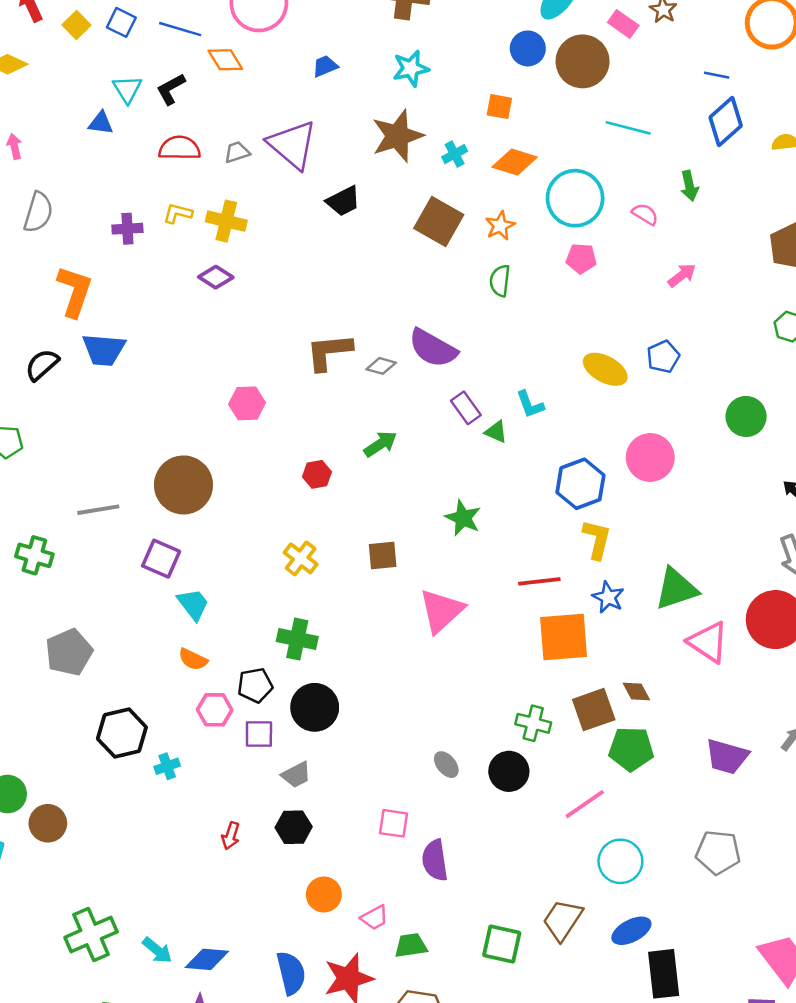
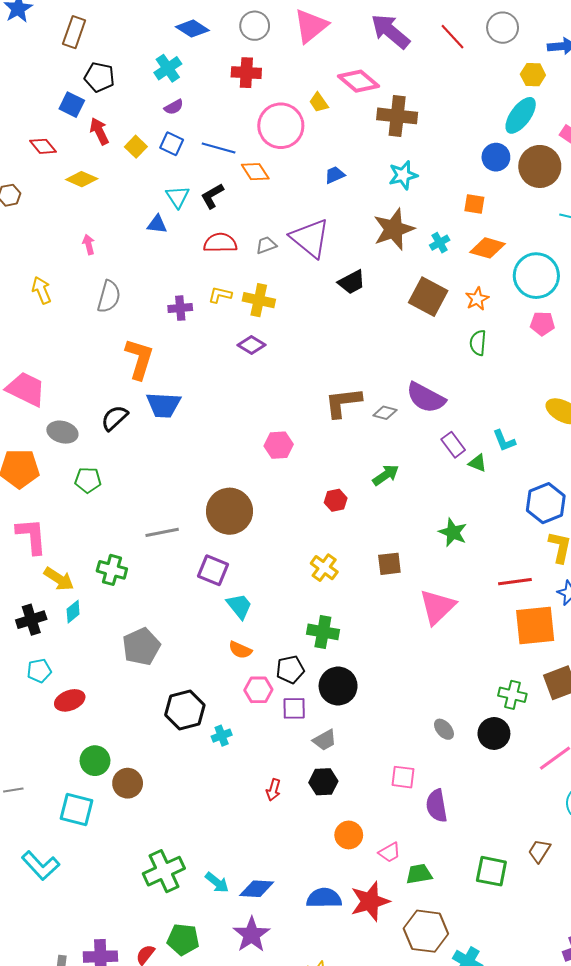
brown trapezoid: (563, 920) -> (539, 851), size x0.7
blue semicircle: (291, 973) -> (324, 898), turned -76

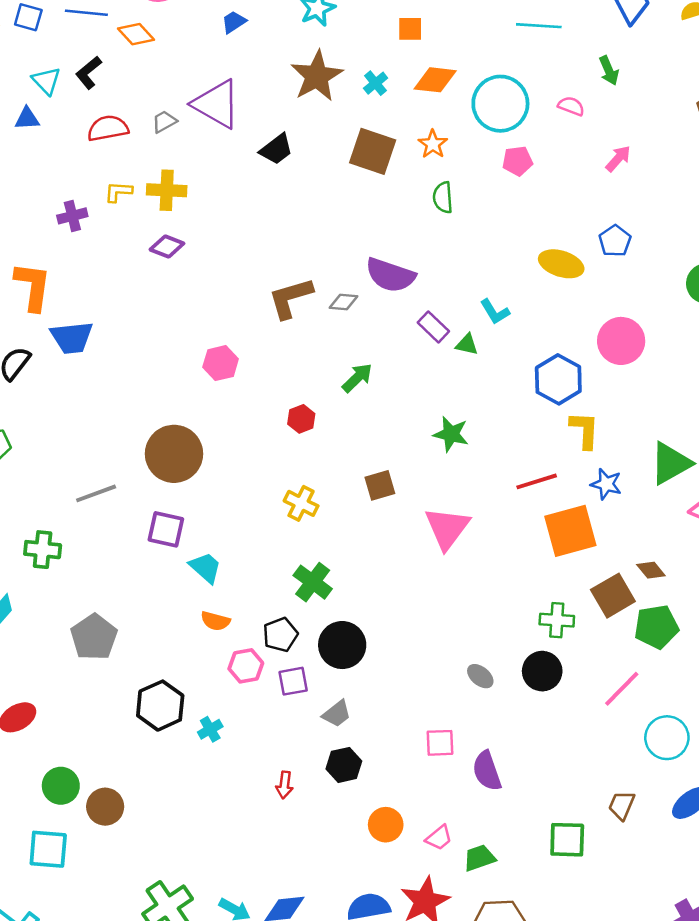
green cross: (323, 632) -> (313, 582), turned 36

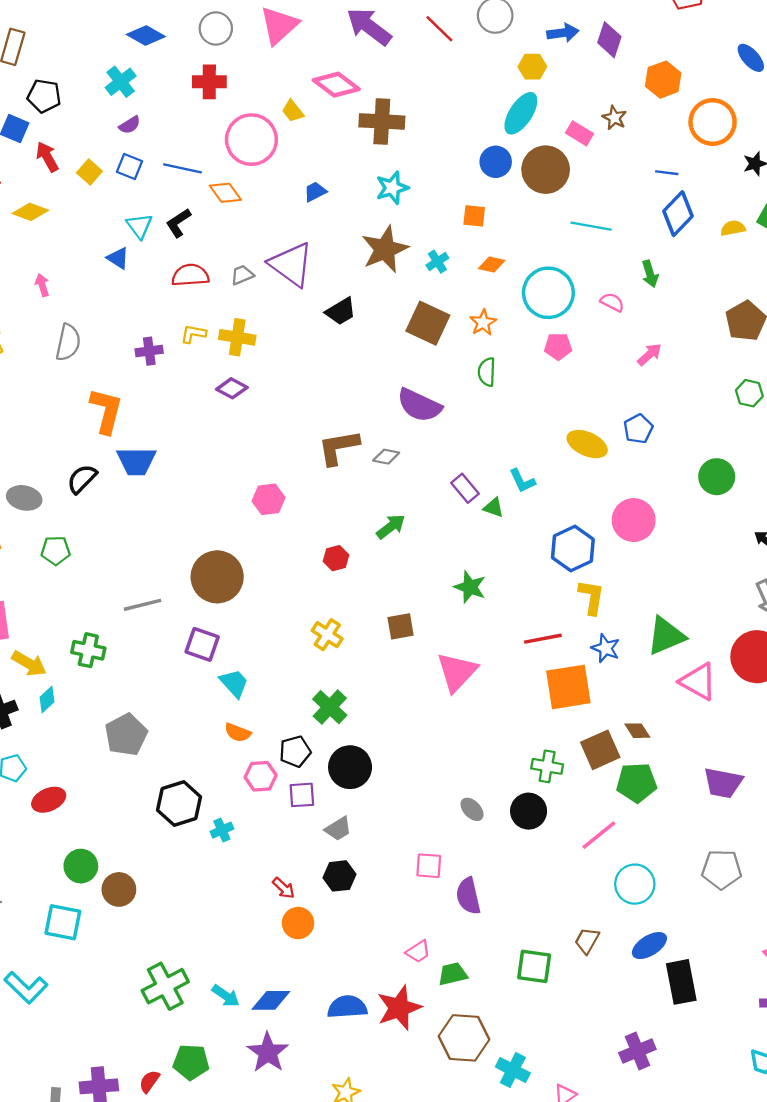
orange diamond: (435, 80) -> (492, 265), size x0.7
blue triangle: (27, 118) -> (118, 258), turned 30
purple semicircle: (390, 275) -> (419, 405), moved
red arrow: (285, 785) -> (284, 888), turned -60
orange circle: (386, 825) -> (298, 923), moved

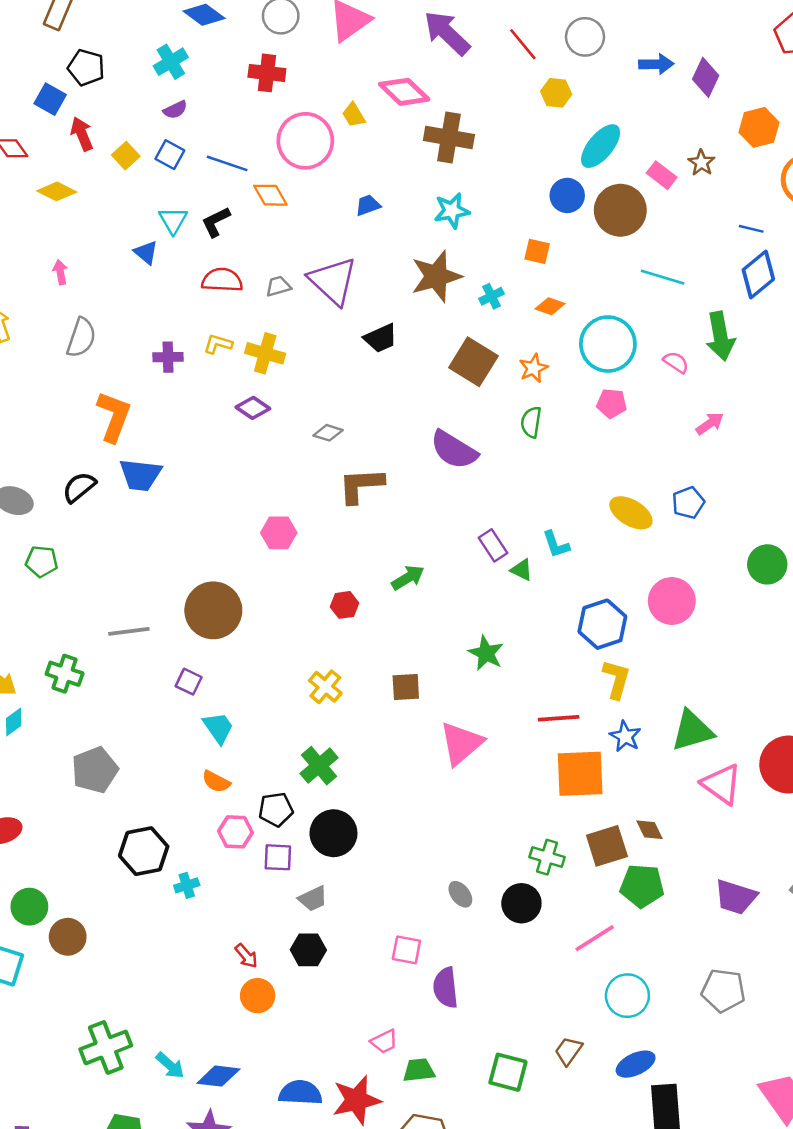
yellow hexagon: (532, 67) -> (556, 93), moved
green arrow: (650, 274) -> (720, 336), size x1.6
gray diamond: (386, 457) -> (328, 433), moved
purple square: (202, 644) -> (189, 682), size x0.7

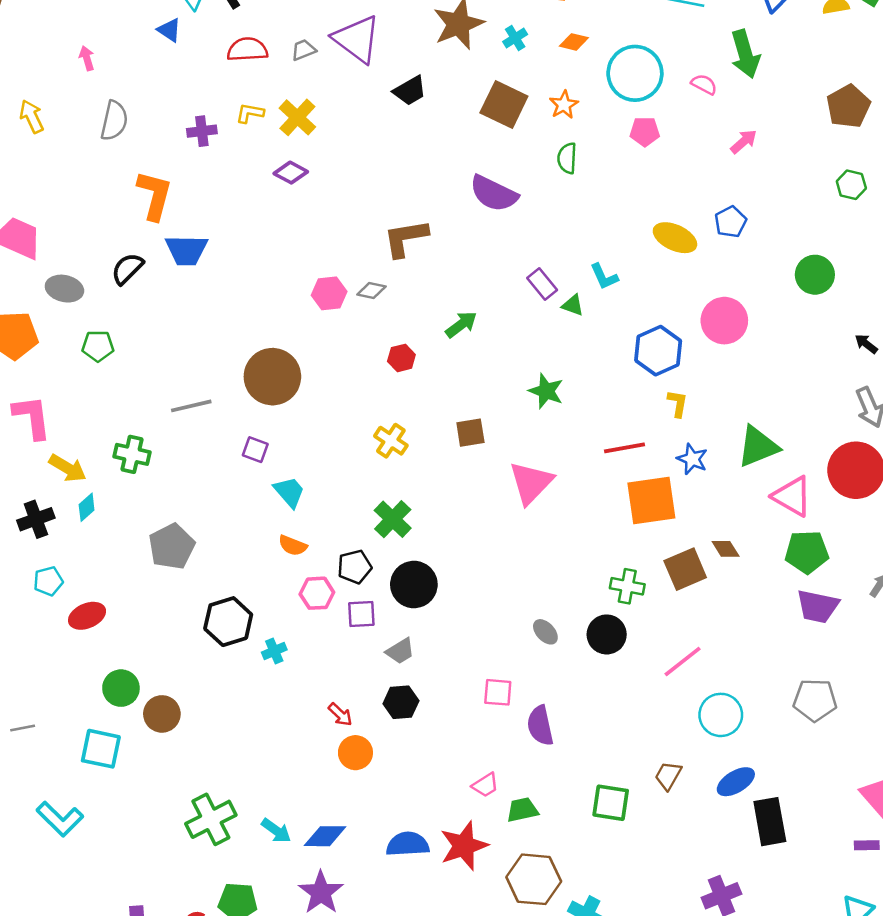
yellow cross: (265, 353) -> (297, 117), turned 33
gray diamond: (328, 433) -> (371, 290), moved
yellow L-shape: (616, 679) -> (678, 403), size x0.7
green pentagon: (642, 886) -> (807, 552), moved

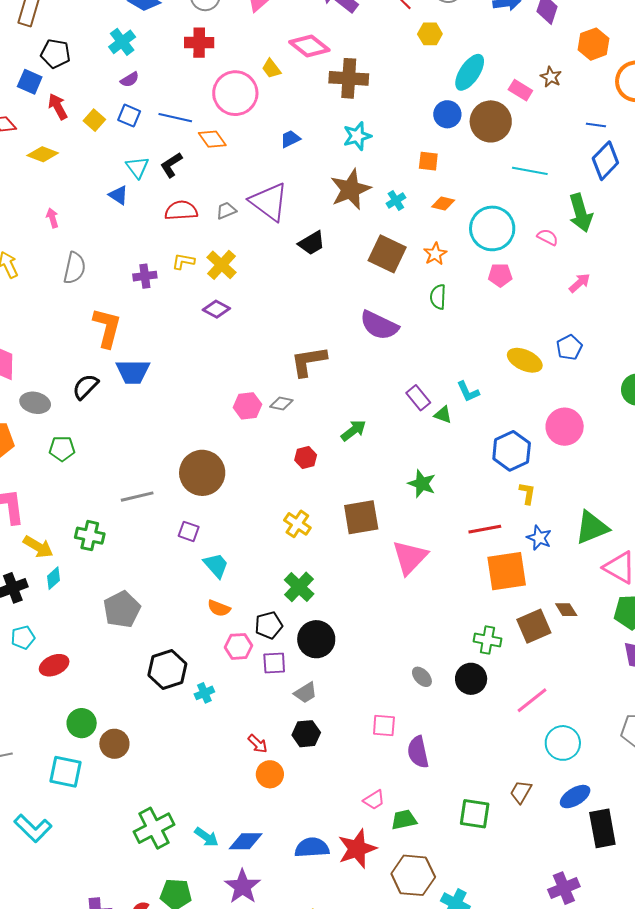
brown square: (470, 433) -> (361, 517), size x1.5

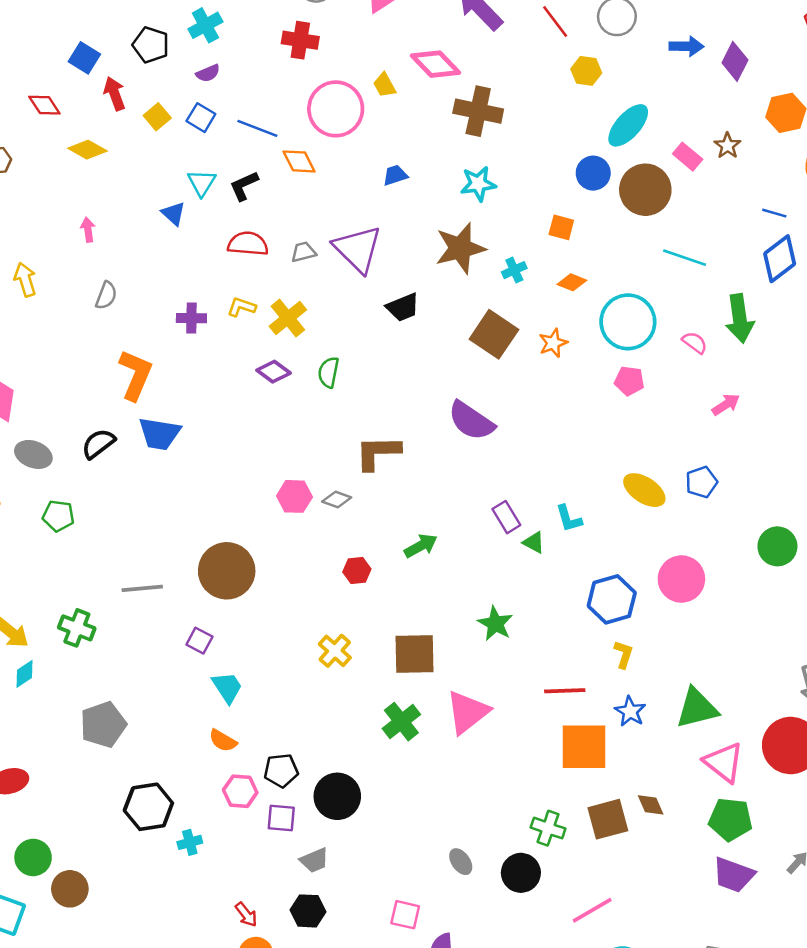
black pentagon: (55, 54) -> (151, 45), moved
gray semicircle: (74, 268) -> (106, 295), size x0.7
green semicircle: (438, 297) -> (329, 372), moved
green cross: (299, 587) -> (401, 722), moved

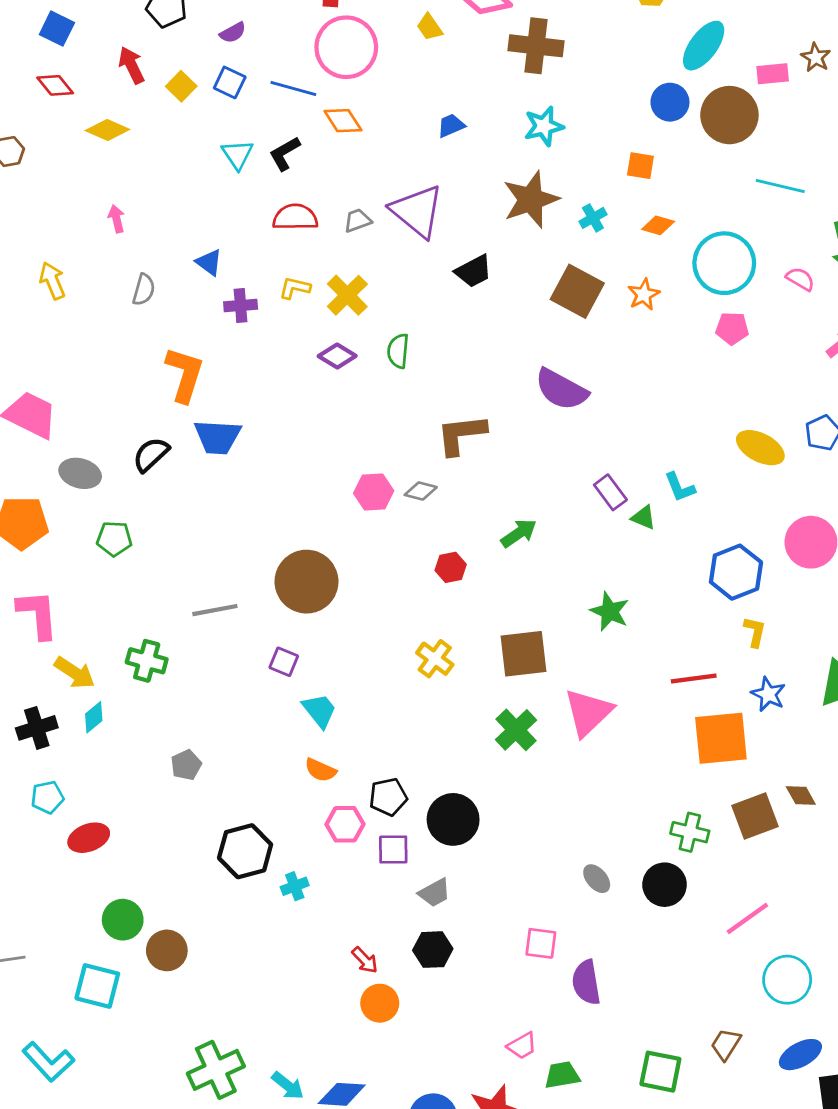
blue square: (84, 58) -> (57, 29), moved
pink circle: (336, 109) -> (346, 47), moved
pink rectangle: (688, 157) -> (773, 74), turned -40
blue triangle: (173, 214) -> (209, 262), moved
gray pentagon: (103, 725) -> (186, 765), size x0.6

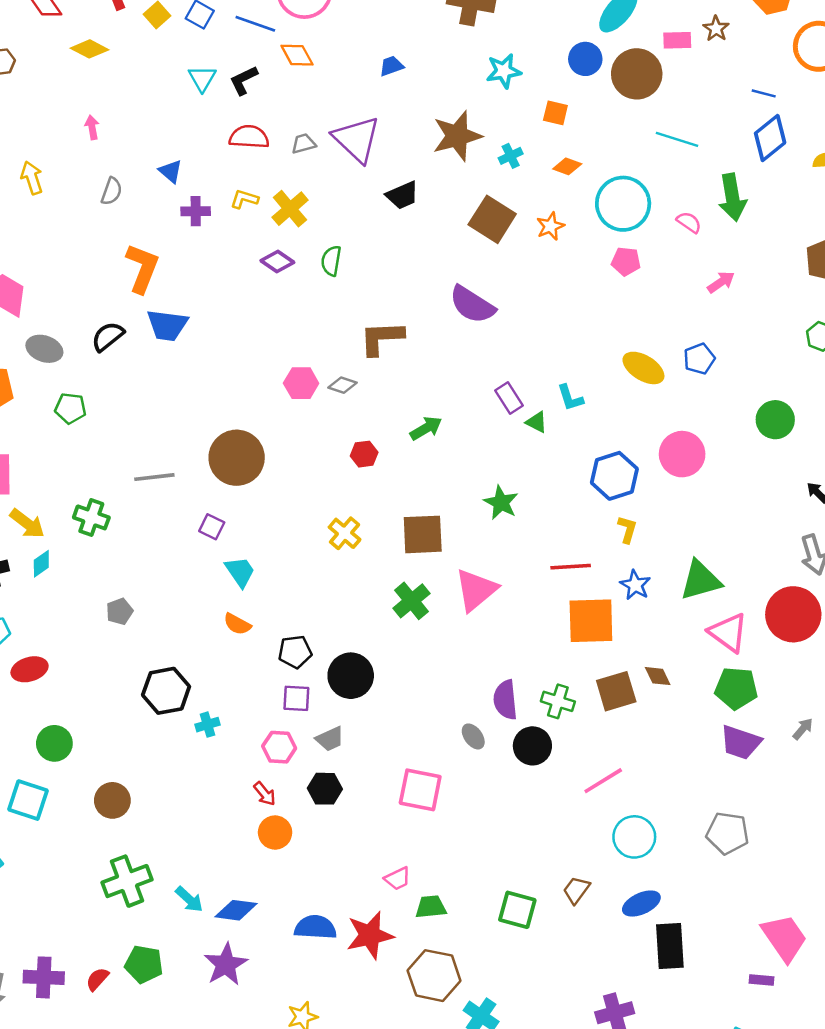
cyan star: (544, 126) -> (504, 71), moved
pink hexagon: (345, 824) -> (279, 747), moved
pink square: (541, 943) -> (420, 790), size x1.5
brown circle: (167, 950) -> (112, 800), moved
purple semicircle: (586, 982) -> (505, 700), moved

